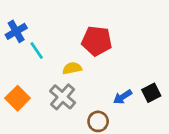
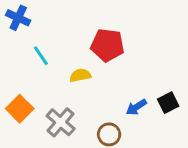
blue cross: (16, 31) -> (18, 18), moved, turned -35
gray cross: (63, 97) -> (61, 122), moved

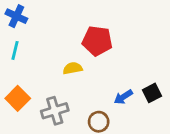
cyan line: (41, 56) -> (15, 50), moved, turned 48
gray cross: (61, 122) -> (55, 111), turned 32

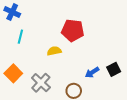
cyan line: (15, 50) -> (20, 37), moved
gray cross: (55, 111) -> (41, 83), turned -30

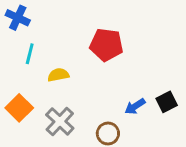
yellow semicircle: (54, 51) -> (58, 75), moved

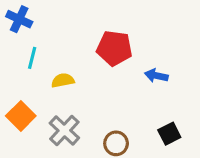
black square: (167, 102) -> (169, 134), moved
blue arrow: (135, 106) -> (156, 76), moved, turned 45

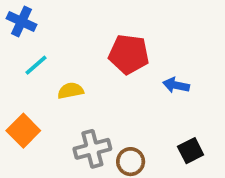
cyan line: (32, 58) -> (36, 65), turned 35
gray cross: (64, 130) -> (92, 149), moved, turned 32

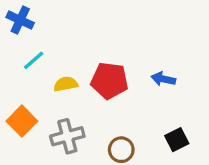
red pentagon: (129, 54) -> (109, 81), moved
gray cross: (92, 149) -> (67, 136), moved

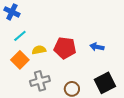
orange square: (22, 121) -> (20, 60), moved
black square: (177, 140) -> (105, 83), size x1.5

